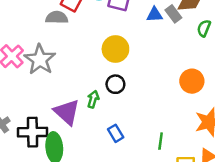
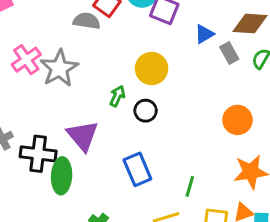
gray rectangle: (173, 14) -> (229, 53), moved
blue triangle: (155, 15) -> (204, 34), turned -36
green arrow: (93, 99) -> (117, 96), moved
blue rectangle: (116, 133) -> (137, 169), size x1.5

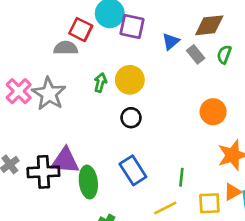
green arrow: (117, 96) -> (100, 83), moved
purple triangle: (83, 136) -> (65, 161), moved, turned -36
green ellipse: (62, 176) -> (88, 182), moved

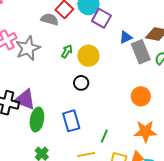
gray rectangle: (196, 54) -> (141, 52), size x1.6

